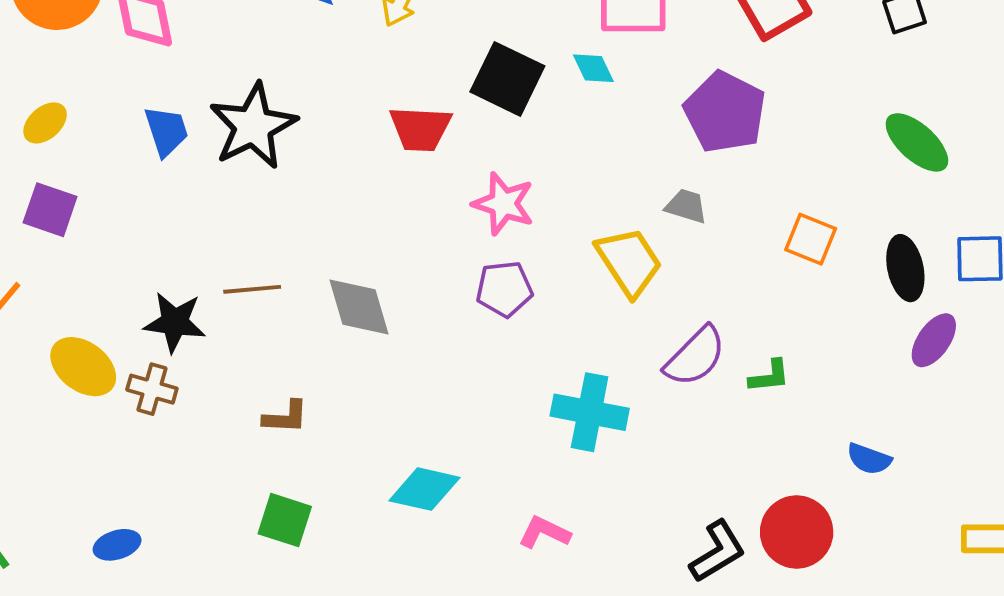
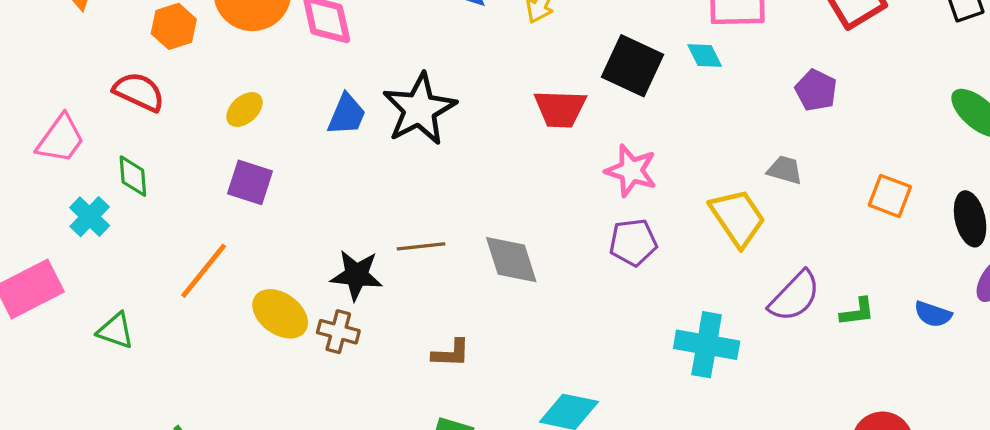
purple pentagon: (725, 112) -> (816, 90), size x0.6
blue trapezoid: (166, 131) -> (347, 115), turned 42
blue semicircle: (869, 459) -> (933, 314), moved

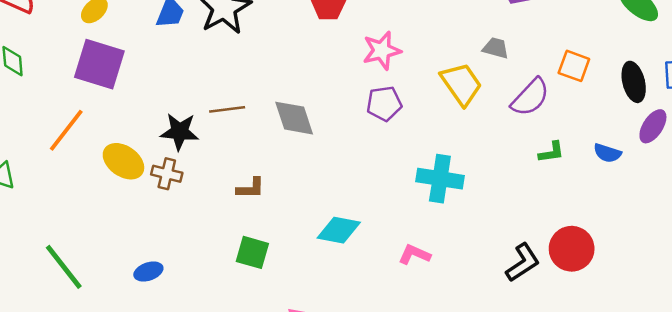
pink star: (631, 171) -> (382, 51), turned -30
purple square: (250, 182) -> (99, 64), size x1.5
purple semicircle: (795, 296) -> (530, 97), moved

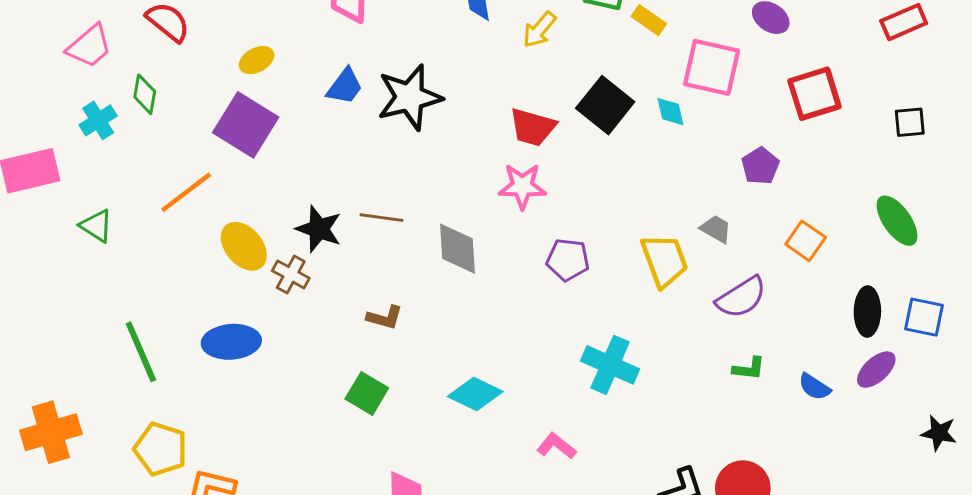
pink star: (382, 51) -> (522, 186), moved
orange square: (574, 66) -> (806, 241), moved
blue ellipse: (148, 272) -> (231, 342), moved, size x1.6

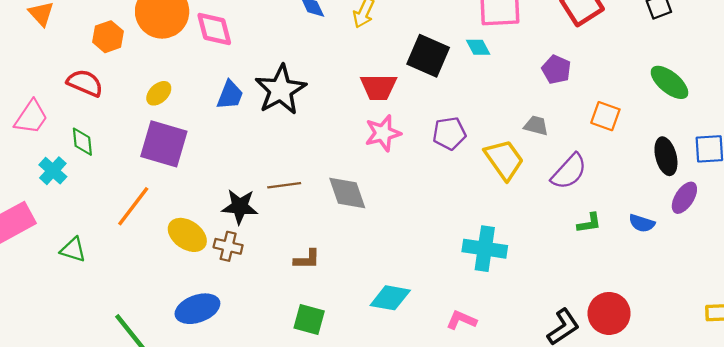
purple pentagon: (568, 260) -> (449, 133), moved

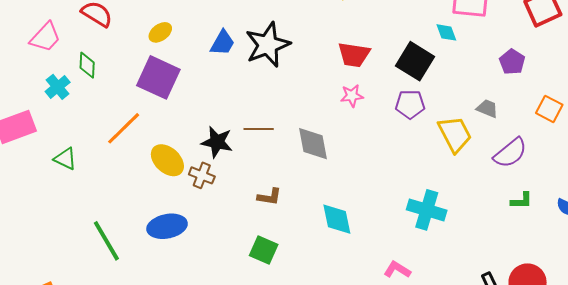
black square: (428, 56) -> (415, 61), moved
pink star: (383, 133) -> (352, 96), size x0.7
cyan diamond: (390, 298) -> (337, 219), moved, turned 60

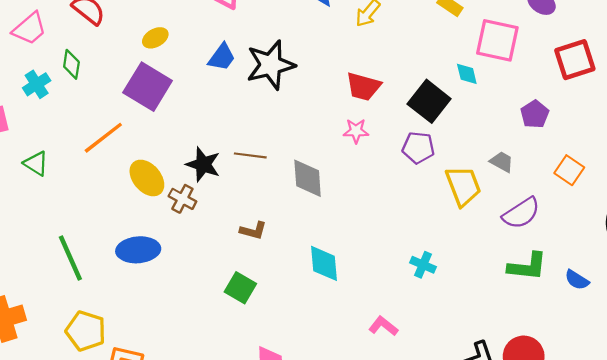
green L-shape: (522, 201) -> (527, 267), size x1.6
cyan cross: (427, 210) -> (423, 265), size x0.6

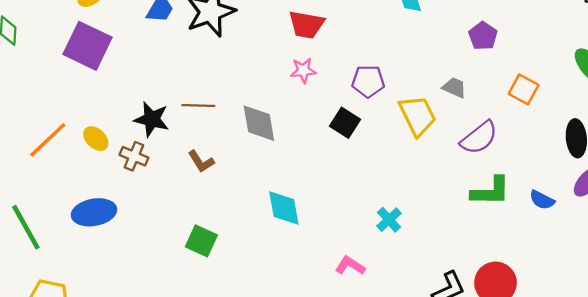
black square: (429, 101) -> (345, 123), moved, size x0.7
orange line: (103, 138) -> (48, 140), moved
yellow ellipse: (147, 178) -> (96, 139), size x0.7
brown L-shape: (253, 231) -> (201, 161), moved, turned 48
cyan cross: (423, 265) -> (389, 220), moved, turned 30

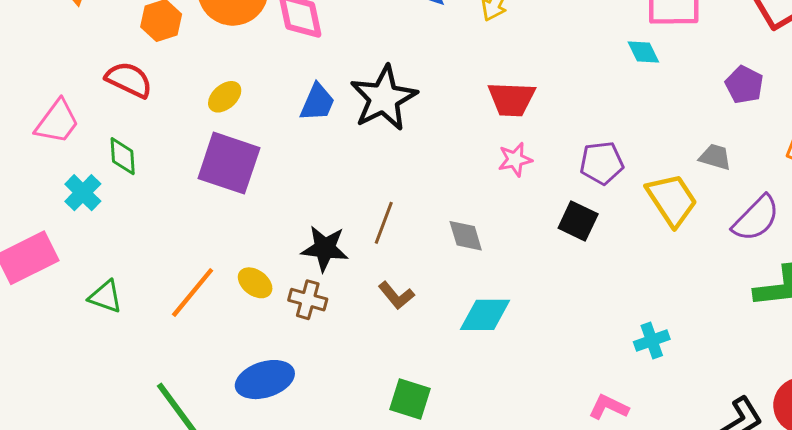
brown line: (198, 106) -> (384, 223), turned -64
gray diamond: (259, 123) -> (466, 236), size x0.7
cyan diamond: (284, 208) -> (485, 315), moved, turned -72
cyan cross: (389, 220) -> (652, 340), turned 30

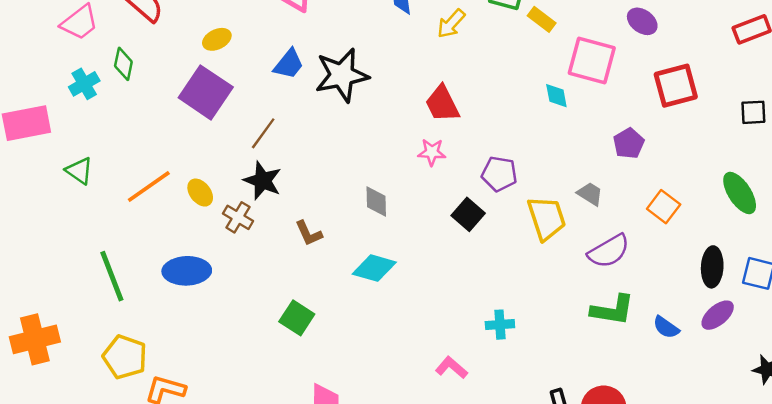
red trapezoid: (512, 99) -> (442, 104), turned 45
brown line: (384, 223) -> (263, 133), moved

